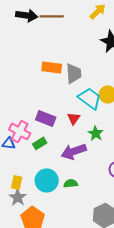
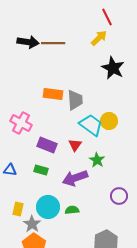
pink cross: (20, 131) -> (21, 123), moved
green rectangle: (40, 143) -> (41, 170), turned 48
gray star: (18, 197) -> (32, 224), moved

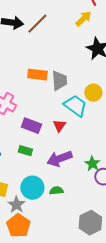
brown line: (53, 43) -> (37, 24), turned -45
yellow circle: (109, 121) -> (93, 93), moved
green star: (97, 160) -> (92, 164), moved

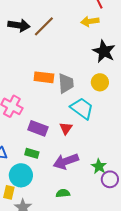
yellow arrow: (83, 19) -> (90, 21), turned -144
yellow circle: (93, 93) -> (100, 82), moved
cyan circle: (32, 188) -> (21, 175), moved

